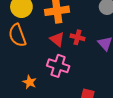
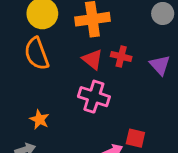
orange star: (30, 82) -> (39, 120), moved

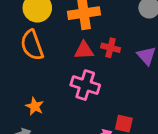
red triangle: (92, 59) -> (84, 50), turned -42

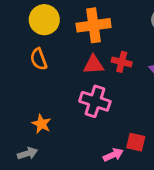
orange semicircle: (32, 45) -> (39, 59), size x0.7

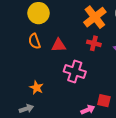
orange cross: (94, 25) -> (95, 17), moved, turned -30
red triangle: (94, 65) -> (59, 45), moved

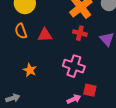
pink cross: (75, 71) -> (74, 66), moved
orange star: (36, 88) -> (30, 70), moved

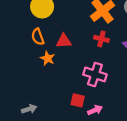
orange star: (30, 70) -> (47, 58), moved
red square: (90, 90) -> (78, 100), moved

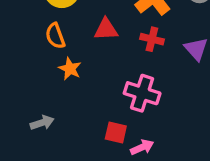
red triangle: (64, 41) -> (106, 29), moved
gray arrow: (29, 109) -> (42, 123), moved

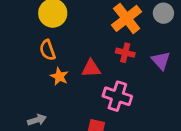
red triangle: (106, 29) -> (91, 69), moved

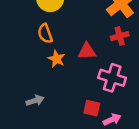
red cross: (125, 53) -> (120, 36), turned -30

